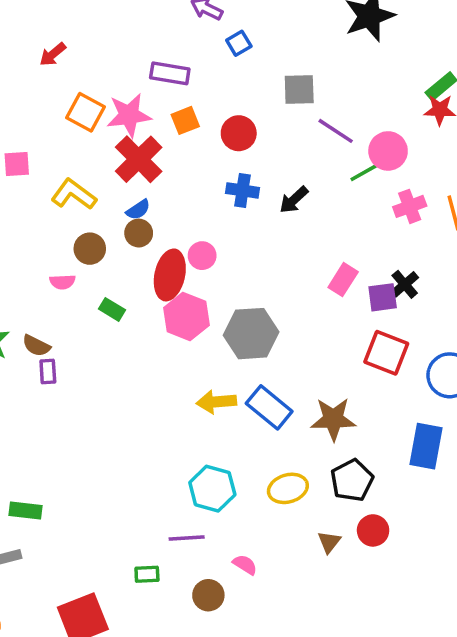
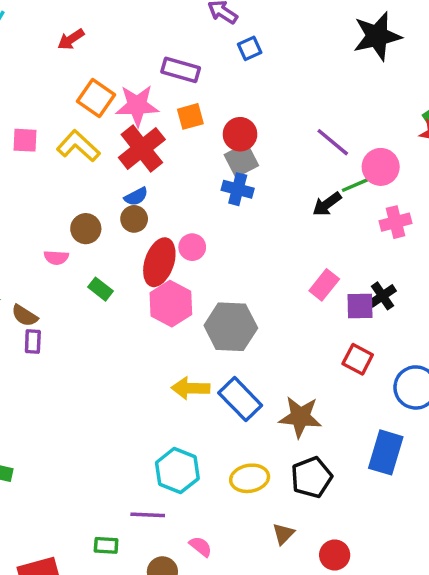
gray square: (299, 89) -> (241, 160), moved, turned -32
yellow L-shape: (74, 194) -> (78, 146), moved
black arrow: (294, 200) -> (327, 204), moved
red square: (386, 353) -> (358, 359), size x0.7
red circle: (373, 530) -> (335, 555), moved

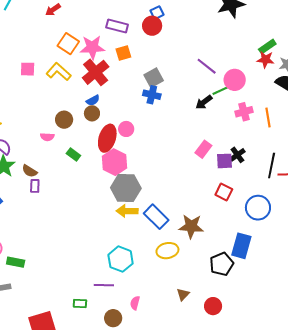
red circle: (240, 134) -> (152, 26), moved
gray hexagon: (231, 327) -> (126, 188), moved
black pentagon: (311, 477) -> (222, 264), moved
yellow ellipse: (250, 478) -> (167, 251), moved
pink semicircle: (201, 546) -> (135, 303), turned -112

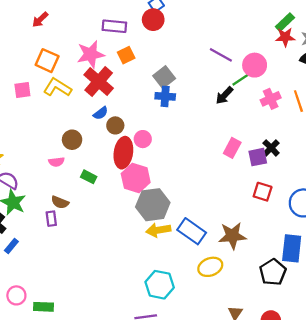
orange square: (68, 44) -> (47, 61), moved
brown circle: (92, 113) -> (115, 125), moved
brown semicircle: (30, 171) -> (60, 202), moved

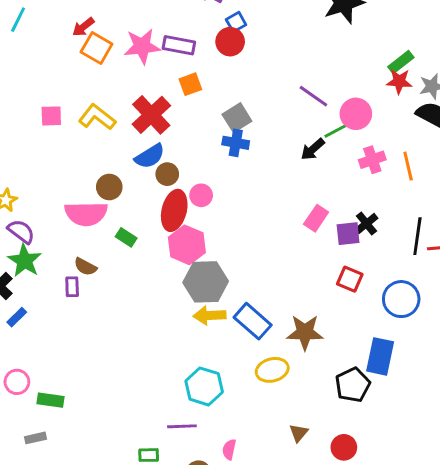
pink star: (91, 54) -> (142, 46), moved
orange square: (47, 61) -> (97, 48), moved
blue semicircle: (101, 113) -> (150, 156), size x1.5
pink semicircle: (56, 162) -> (86, 214), size x2.0

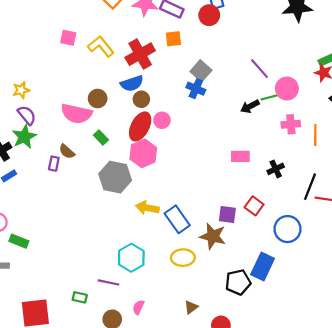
gray square: (237, 118) -> (201, 71), turned -30
pink rectangle: (316, 218) -> (240, 156), turned 42
purple square: (348, 234) -> (227, 215), moved
gray hexagon: (206, 282) -> (115, 177), moved

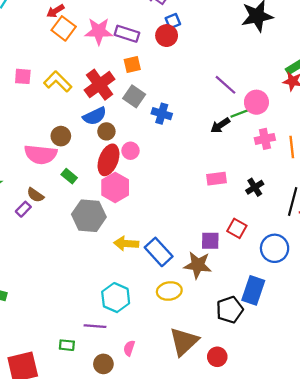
gray square: (201, 71) -> (134, 96), moved
purple rectangle: (54, 164) -> (23, 209), turned 40
brown triangle: (191, 307) -> (184, 342), size x2.0

